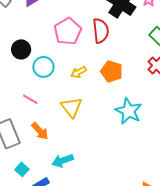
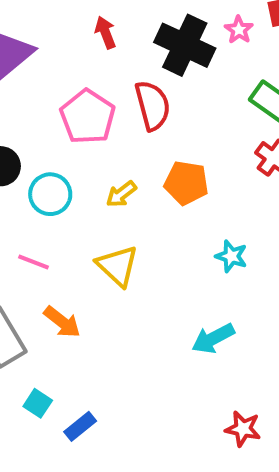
cyan star: (129, 111) -> (231, 256), size x0.6
cyan arrow: (63, 161) -> (213, 338), moved

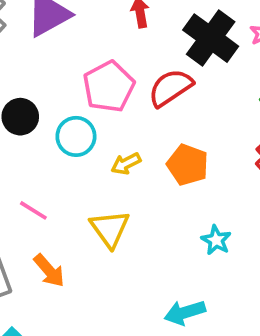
red semicircle: (153, 106) -> (170, 88), turned -120
cyan circle: (50, 194) -> (76, 136), moved

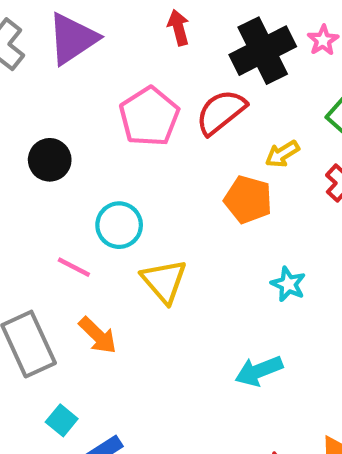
black cross: (211, 38) -> (263, 51), turned 32
cyan circle: (76, 136) -> (119, 225), moved
yellow arrow: (126, 164) -> (282, 154), moved

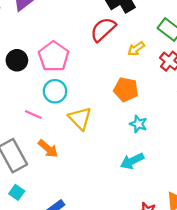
pink pentagon: (149, 117) -> (54, 56), moved
orange pentagon: (248, 200) -> (126, 90), moved
cyan star: (288, 284) -> (138, 124), moved
cyan square: (62, 420) -> (17, 192), moved

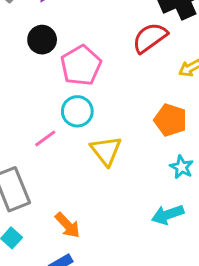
black circle: (17, 60) -> (42, 40), moved
pink line: (33, 115) -> (45, 138), turned -66
orange arrow: (48, 149) -> (67, 225), moved

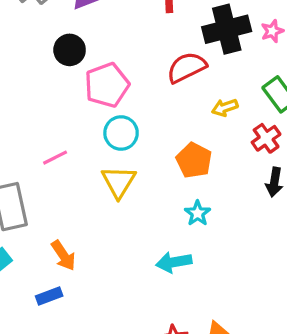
cyan circle: (77, 111) -> (121, 133), moved

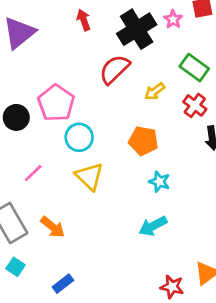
black circle: (70, 50) -> (16, 117), moved
orange arrow: (63, 255) -> (53, 227), moved

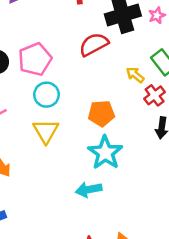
yellow arrow: (155, 91) -> (135, 75), moved, turned 60
orange pentagon: (143, 141) -> (101, 113), turned -30
cyan star: (159, 182) -> (105, 153), size x1.8

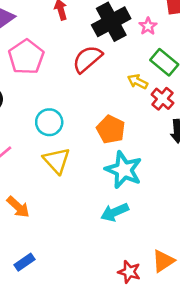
pink star: (157, 15) -> (148, 26), moved
pink pentagon: (35, 59) -> (26, 57), moved
orange pentagon: (101, 113) -> (111, 129), turned -30

